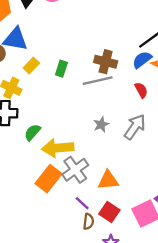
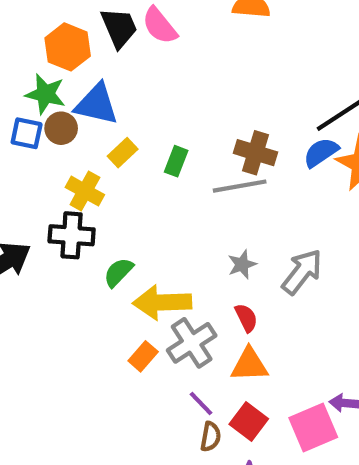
red semicircle: (141, 90) -> (246, 318), moved
orange rectangle: (49, 179) -> (143, 356), size x0.6

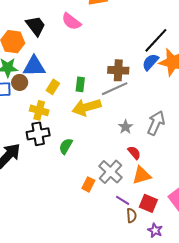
pink semicircle: (160, 26) -> (71, 22), moved
yellow arrow: (162, 302) -> (87, 107), moved

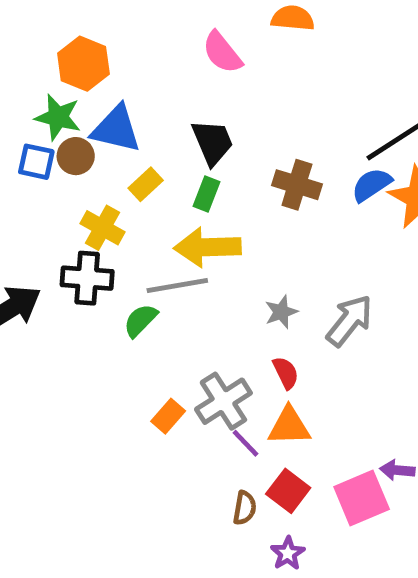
black trapezoid: (36, 26) -> (213, 142), moved
gray line: (115, 89) -> (177, 285), moved
purple line: (123, 200) -> (245, 443), moved

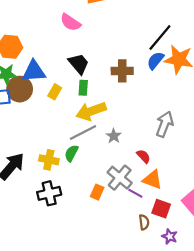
brown circle: (76, 156) -> (20, 89), size x1.5
yellow cross: (103, 228) -> (49, 160), moved
black cross: (87, 278) -> (49, 193), moved
gray star: (281, 312) -> (114, 136), moved
orange triangle: (289, 426) -> (152, 180), turned 40

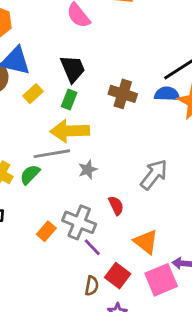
blue semicircle: (155, 61) -> (167, 94), turned 36
gray cross: (120, 178) -> (79, 222), turned -35
orange triangle: (152, 180) -> (146, 242), moved

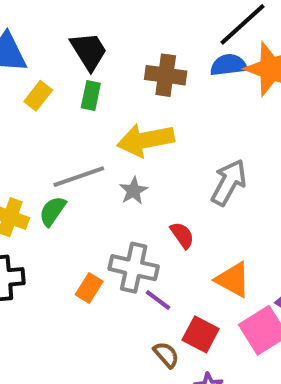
yellow arrow: (70, 131) -> (146, 140), moved
brown semicircle: (92, 286) -> (166, 355), turned -42

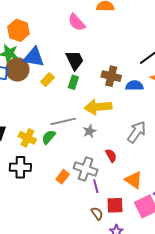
blue semicircle: (228, 65) -> (134, 86), moved
purple line: (158, 300) -> (96, 186), turned 32
red square: (201, 334) -> (115, 205), turned -36

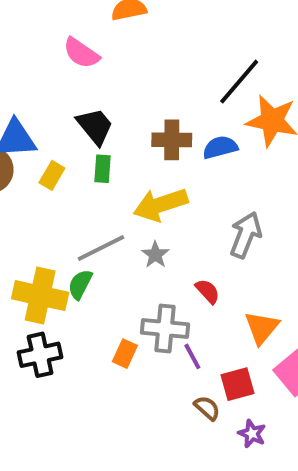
yellow cross: (27, 138) -> (40, 296), size x1.5
orange triangle: (134, 180) -> (262, 328), turned 48

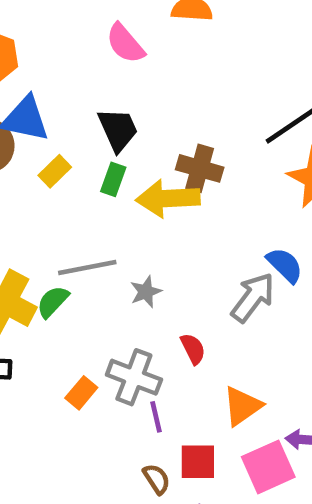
blue semicircle: (220, 147) -> (285, 265), moved, turned 44
yellow arrow: (161, 205) -> (168, 198), moved

